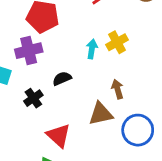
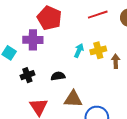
black semicircle: (62, 78) -> (58, 76), moved
brown arrow: (117, 89) -> (116, 61), moved

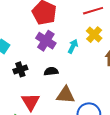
purple cross: (33, 40) -> (46, 41), moved, turned 30
yellow cross: (98, 50) -> (94, 35), moved, turned -35

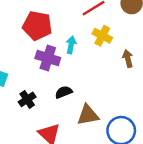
cyan arrow: (73, 46) -> (71, 45), moved

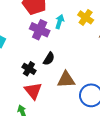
black semicircle: (64, 92) -> (49, 59), turned 136
black cross: (27, 99) -> (29, 69), moved, turned -32

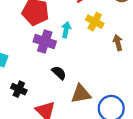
black semicircle: (49, 59) -> (59, 73), turned -72
black cross: (29, 69) -> (19, 89), moved

